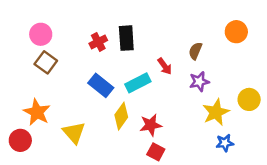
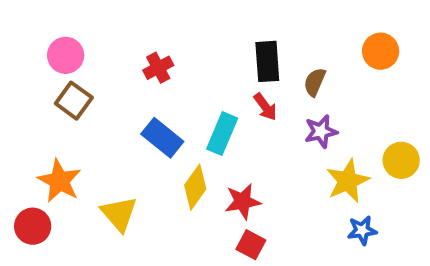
black rectangle: (126, 38) -> (267, 61), moved
cyan rectangle: (138, 83) -> (222, 134), turned -40

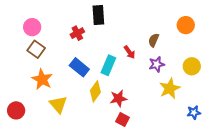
black rectangle: (267, 61) -> (98, 15), moved
yellow circle: (401, 160) -> (192, 66), moved
orange star: (59, 181) -> (42, 79), moved
blue star: (362, 230) -> (194, 112), moved

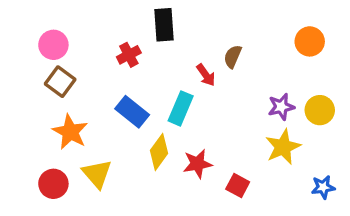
brown semicircle: (154, 40) -> (233, 57), moved
red arrow: (130, 52) -> (206, 75), moved
purple star: (157, 64) -> (281, 107), moved
red circle: (16, 110) -> (53, 184), moved
red square: (122, 119) -> (238, 185), moved

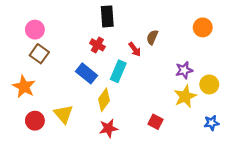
red cross: (129, 55) -> (97, 45), moved, turned -32
yellow circle: (320, 110) -> (209, 84), moved
orange star: (70, 132) -> (24, 87), moved
red star: (197, 164) -> (108, 128), moved

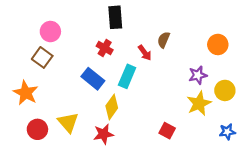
orange circle: (203, 27) -> (218, 44), moved
pink circle: (35, 30) -> (50, 32), moved
red star: (108, 128) -> (103, 134), moved

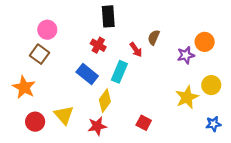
purple star: (198, 75) -> (186, 55), moved
red square: (167, 131) -> (144, 123), moved

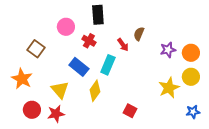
pink circle: (47, 30) -> (66, 27), moved
orange circle: (205, 42) -> (191, 53), moved
yellow triangle: (64, 115) -> (60, 90), moved
red star: (97, 126) -> (56, 114), moved

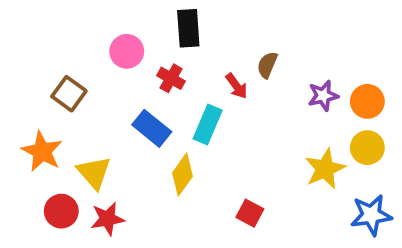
yellow triangle: (60, 90) -> (94, 173), moved
blue star: (193, 112) -> (371, 215), size x1.5

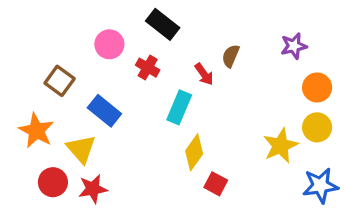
black rectangle: (188, 28) -> (163, 24), turned -48
purple star: (323, 96) -> (294, 46), moved
blue rectangle: (152, 128) -> (104, 111), moved
yellow diamond: (183, 175) -> (194, 152), moved

